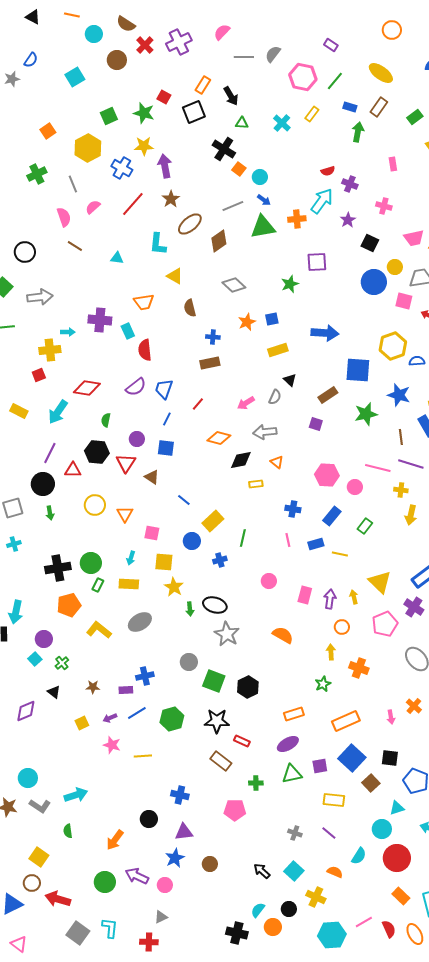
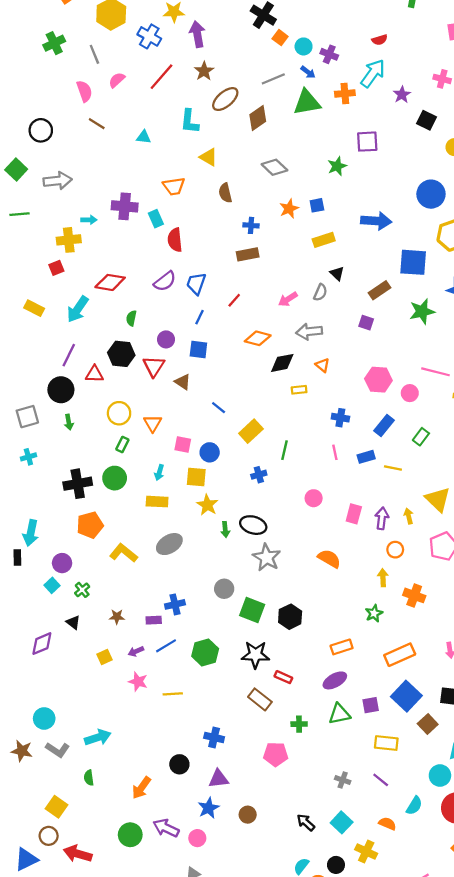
purple cross: (350, 184) -> (329, 54), moved
blue circle: (374, 282) -> (431, 194), moved
blue circle: (192, 541) -> (210, 452), moved
green rectangle: (98, 585) -> (122, 445), moved

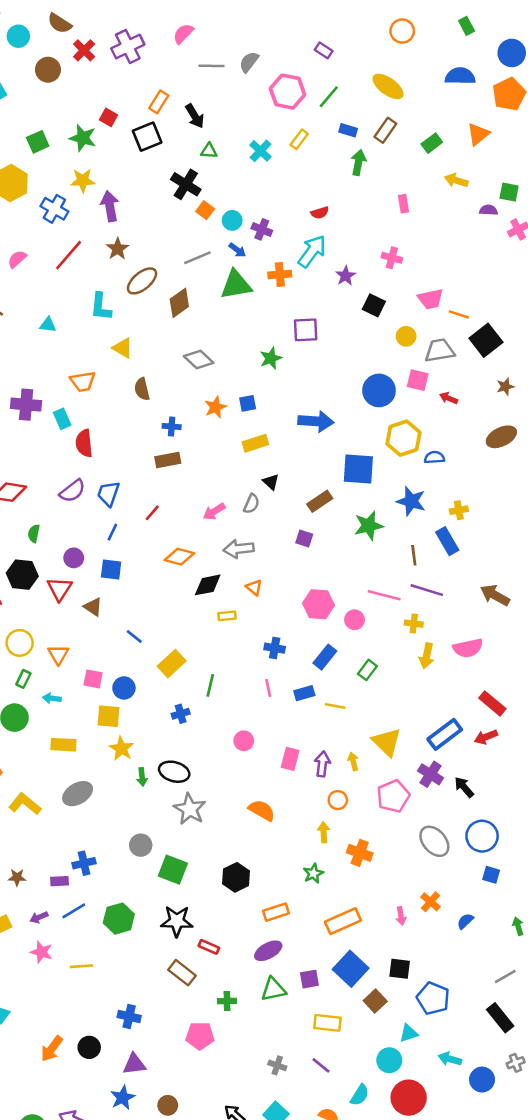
cyan arrow: (159, 472) -> (52, 698), moved, turned 80
black hexagon: (290, 617) -> (236, 877), moved
orange arrow: (141, 788) -> (52, 1049), moved

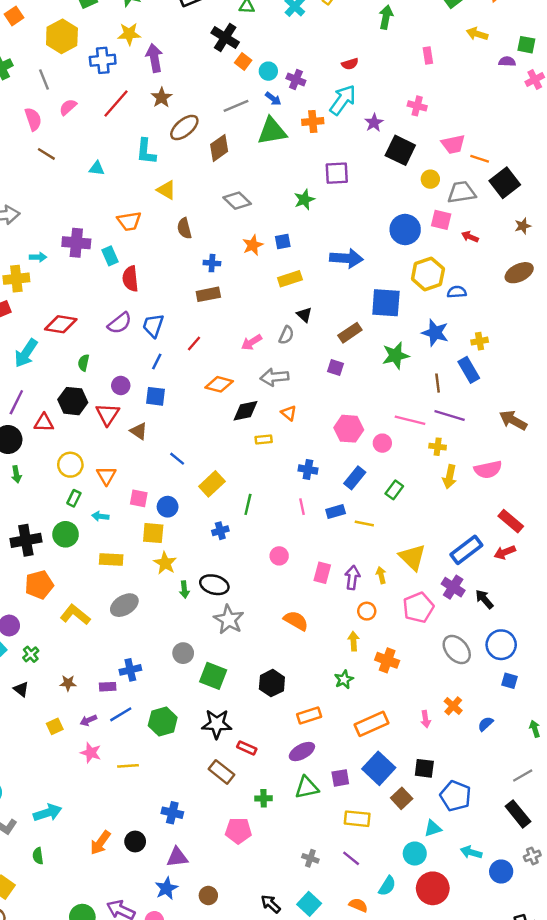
blue cross: (54, 209) -> (103, 60), turned -35
black square: (374, 305) -> (400, 150), size x1.4

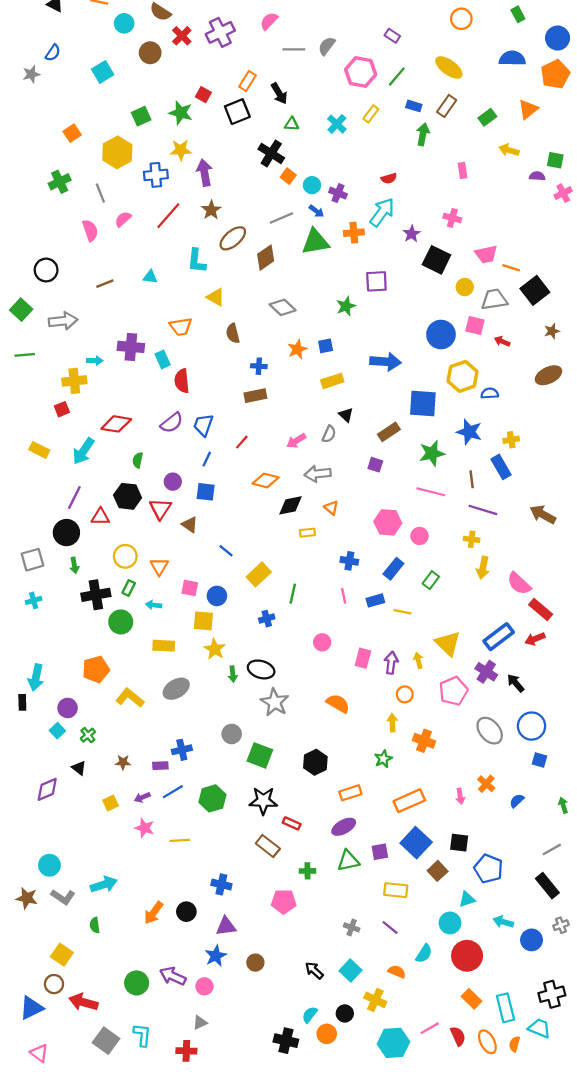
brown line: (46, 154) -> (105, 284), moved, turned -54
pink line: (410, 420) -> (431, 492), moved
pink semicircle: (488, 470) -> (519, 583), moved, turned 55
black cross: (26, 540) -> (96, 595), moved

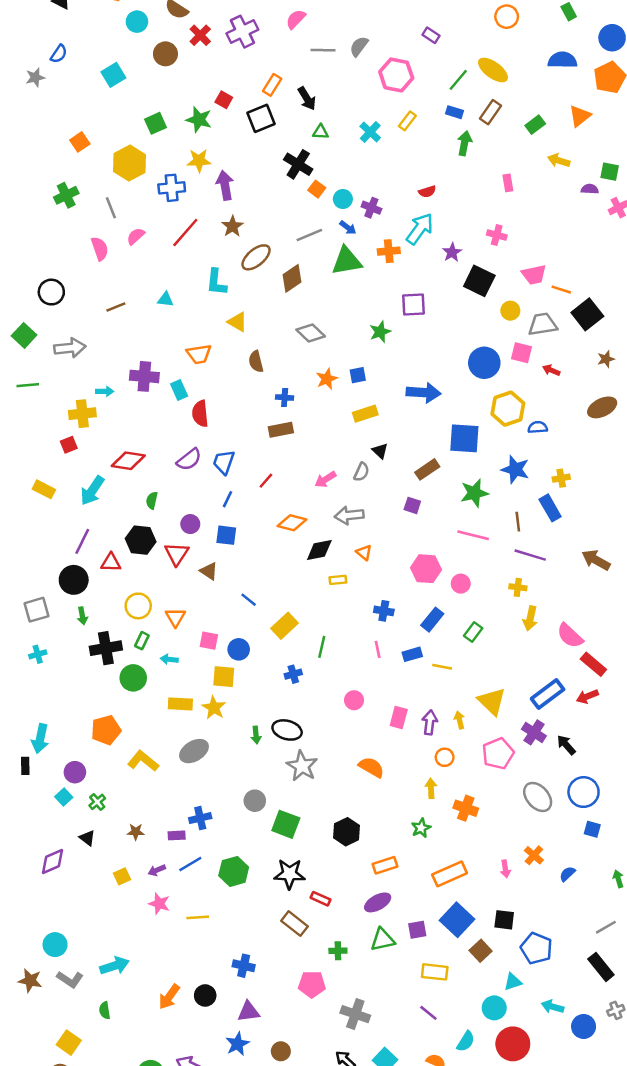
green line: (397, 77) -> (458, 80), moved
yellow star: (215, 649) -> (214, 708), moved
gray cross: (352, 927) -> (355, 1014), moved, size x1.6

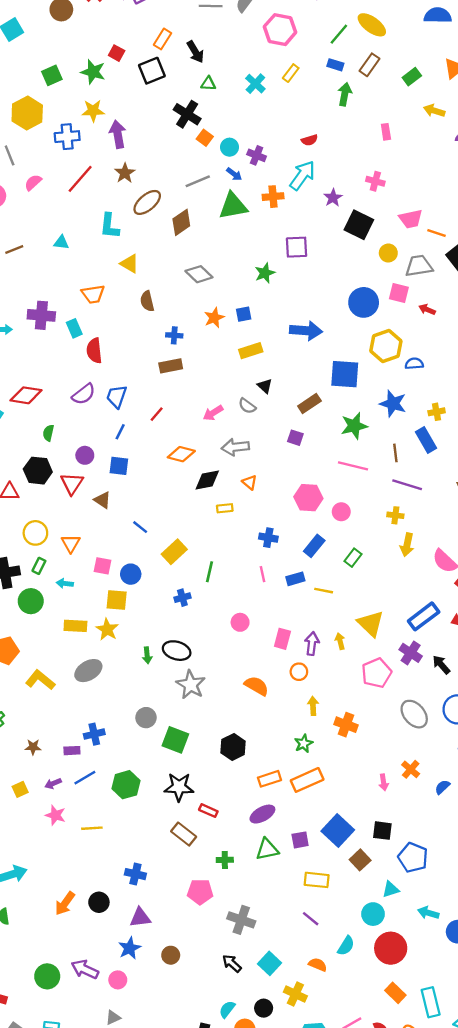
gray semicircle: (361, 472) -> (247, 406), turned 102
orange circle: (445, 757) -> (299, 672), moved
orange rectangle: (450, 874) -> (307, 780), moved

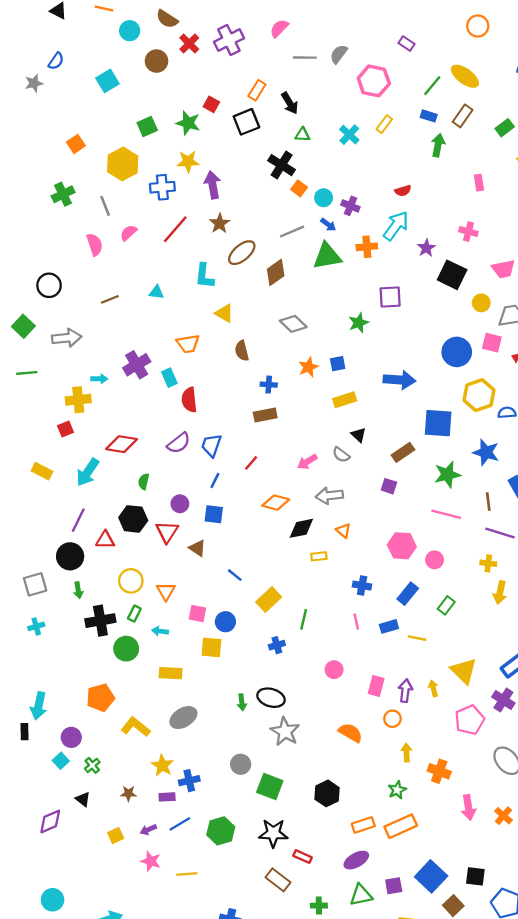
purple cross: (41, 315) -> (137, 365), turned -36
yellow star: (107, 629) -> (162, 765), moved
pink arrow: (384, 782) -> (468, 807), moved, size x1.5

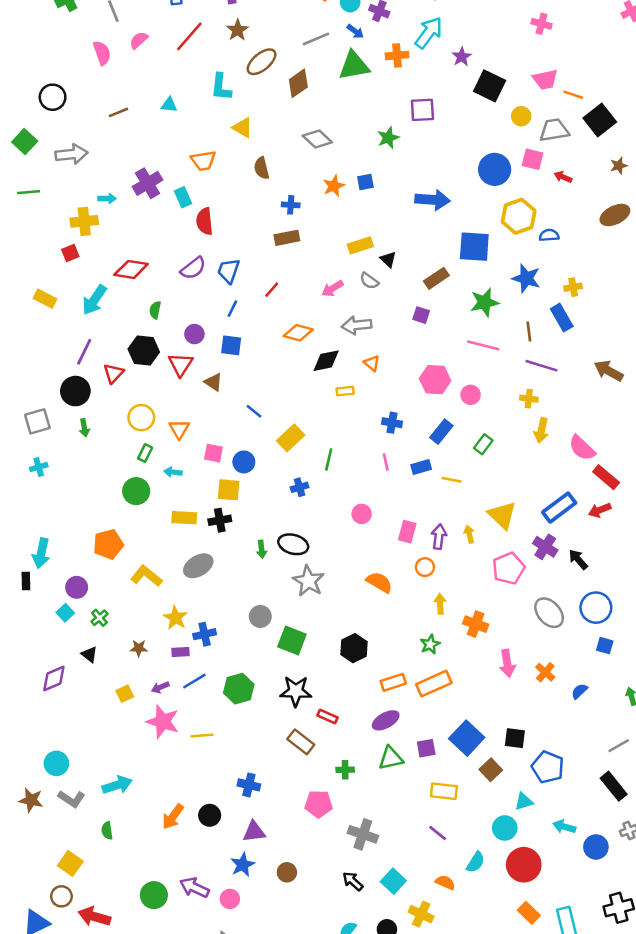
pink cross: (468, 232) -> (541, 24), moved
yellow rectangle: (345, 400) -> (360, 245), moved
red triangle: (105, 540) -> (113, 373), turned -48
black cross: (100, 621) -> (220, 520), moved, size x0.7
pink star: (151, 861) -> (163, 722), size x1.5

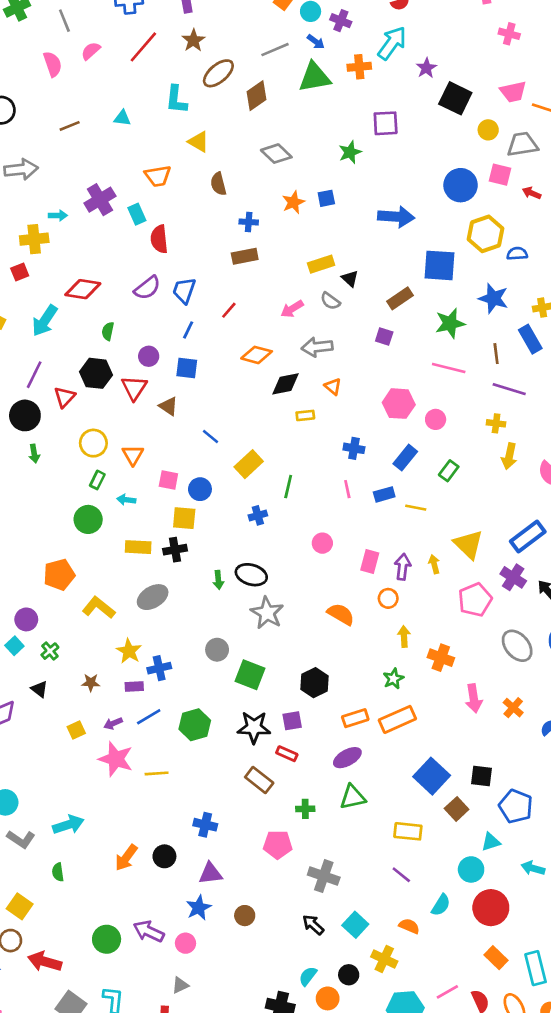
purple square: (426, 748) -> (292, 721), moved

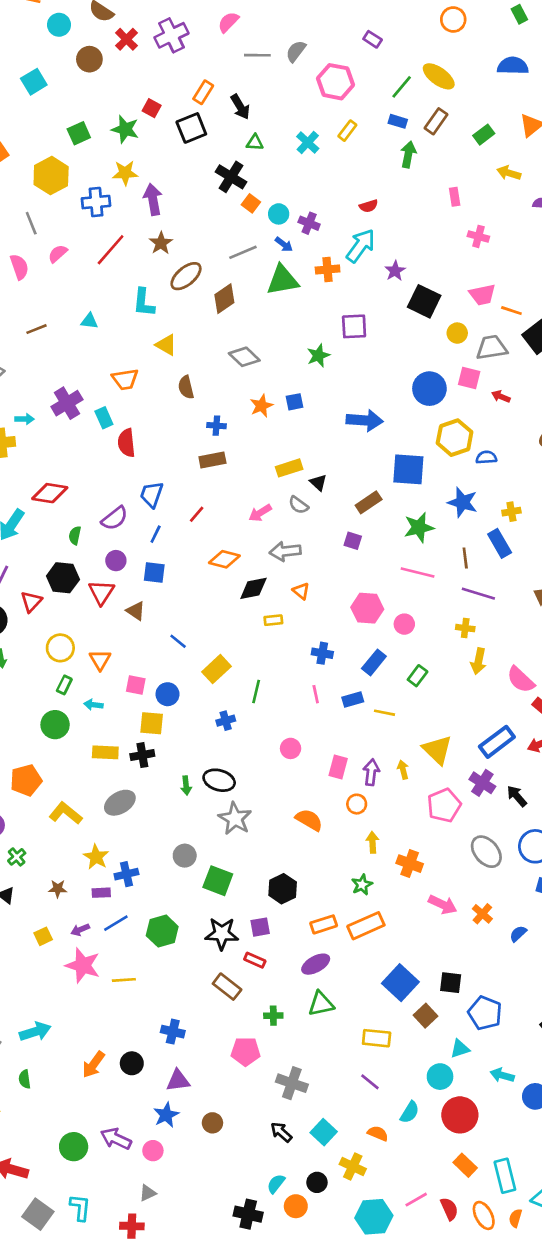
purple semicircle: (147, 288) -> (115, 518), moved
pink arrow: (474, 698) -> (443, 905), turned -56

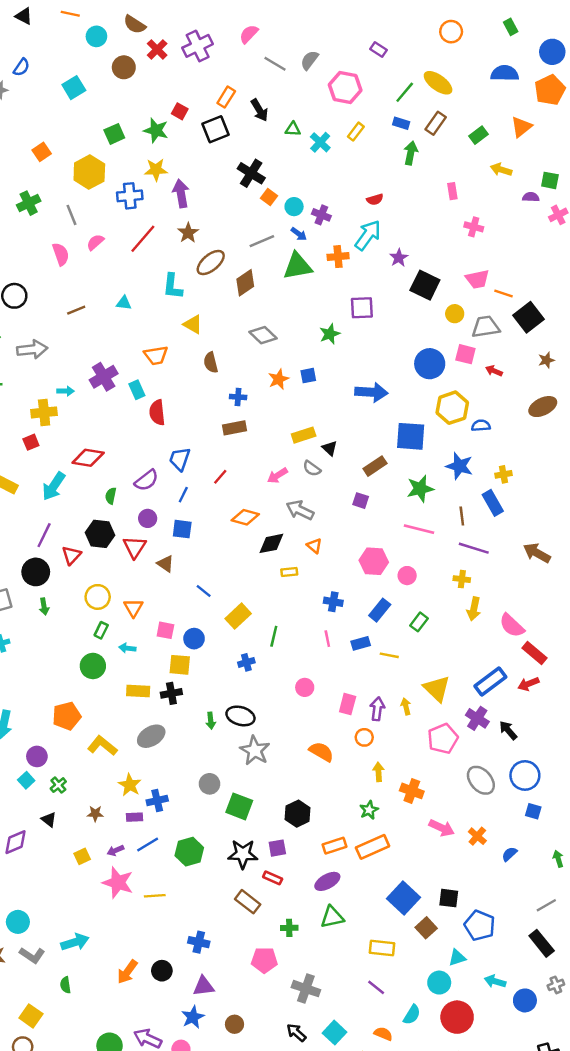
gray line: (257, 55) -> (275, 64), turned 30
green triangle: (255, 143) -> (293, 129), moved
gray arrow: (285, 551) -> (300, 510), turned 32

